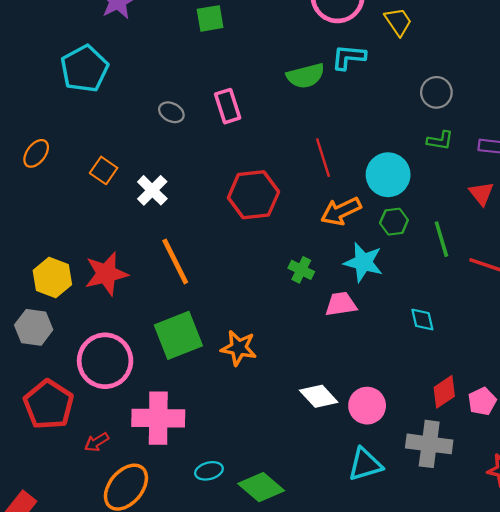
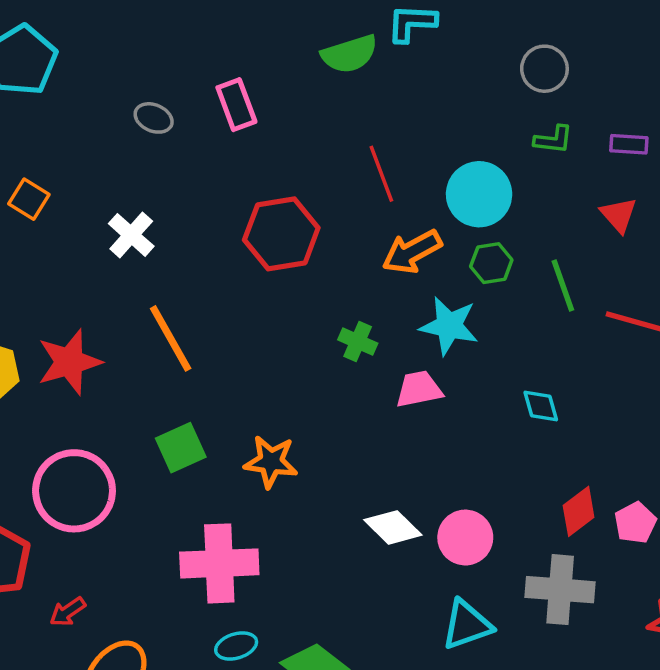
orange square: (104, 170) -> (29, 199), moved
green square: (178, 335) -> (181, 448), size x0.7
pink cross: (158, 418) -> (219, 563), moved

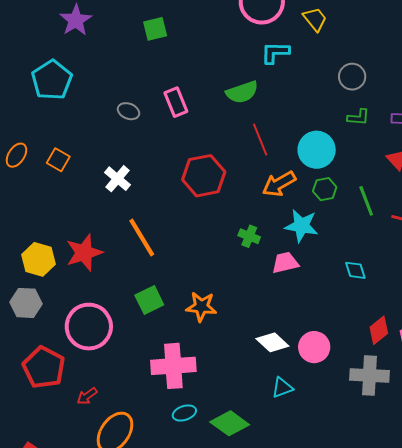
green semicircle: (350, 54) -> (242, 92), moved
cyan triangle: (467, 625) -> (282, 388), moved, size x0.7

